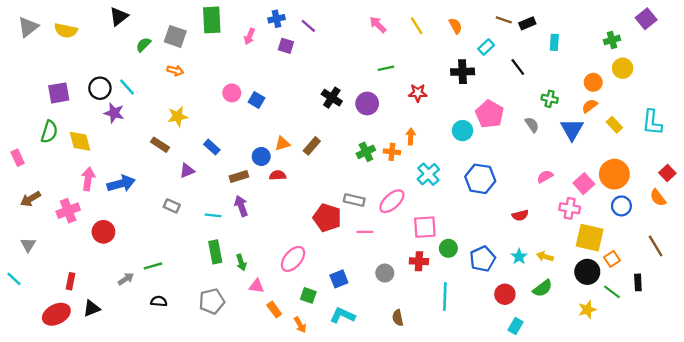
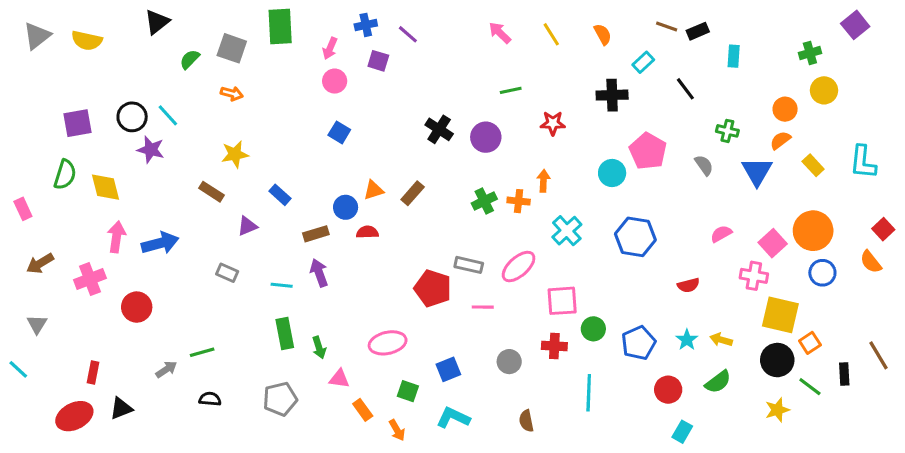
pink circle: (232, 93) -> (335, 81), moved
brown line: (656, 246) -> (879, 355), moved
pink ellipse: (293, 259) -> (388, 343), turned 36

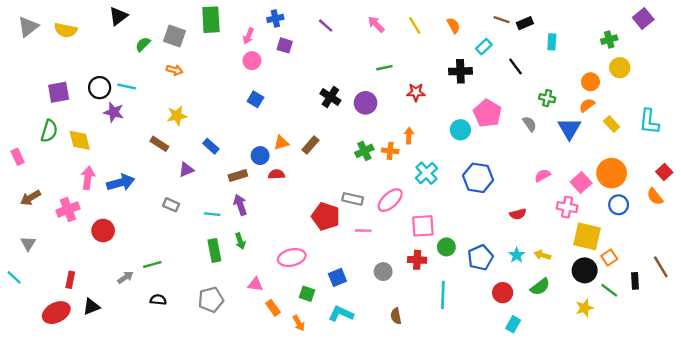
purple line: (408, 34) -> (326, 26), moved
cyan line: (168, 115) -> (127, 86), turned -36
green arrow: (319, 348) -> (240, 241), moved

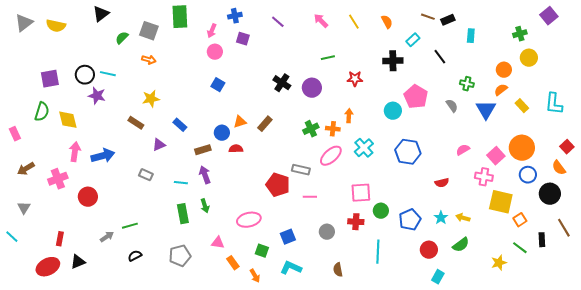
pink ellipse: (390, 200) -> (331, 156), moved
black circle: (585, 270) -> (550, 194), moved
black semicircle: (158, 300) -> (135, 256), turned -32

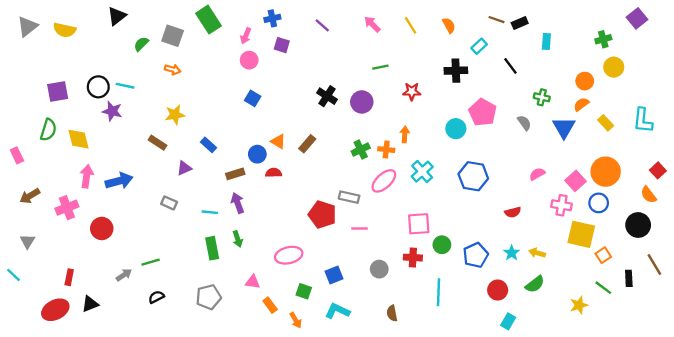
green rectangle: (180, 17) -> (209, 20), turned -30
orange triangle: (240, 122) -> (278, 141), turned 48
blue circle: (528, 175) -> (599, 203), moved

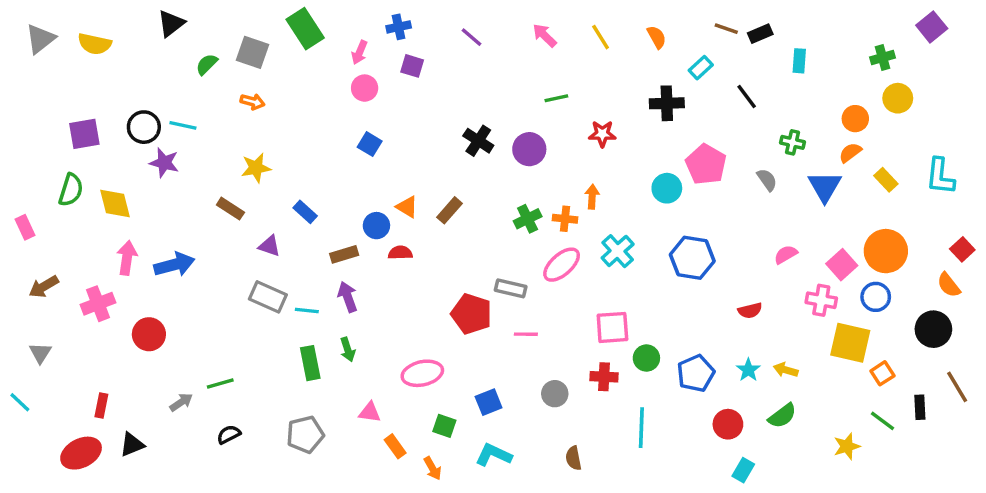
purple triangle: (184, 168) -> (269, 246), turned 42
gray rectangle: (169, 203) -> (268, 297), moved, size x1.5

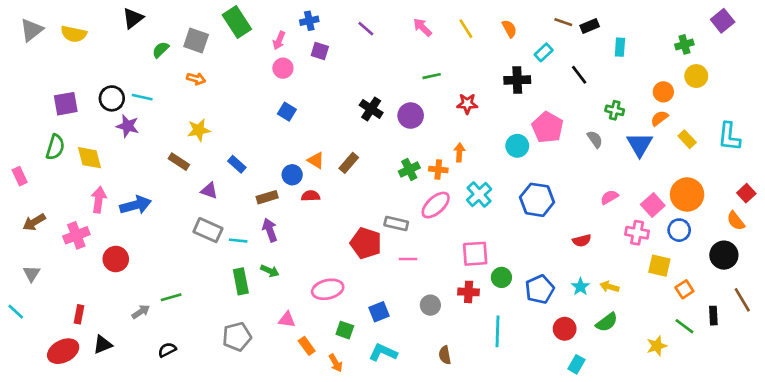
yellow square: (850, 343) -> (659, 266), size x0.7
green arrow: (348, 350) -> (270, 271), turned -48
black semicircle: (229, 434) -> (167, 350), moved

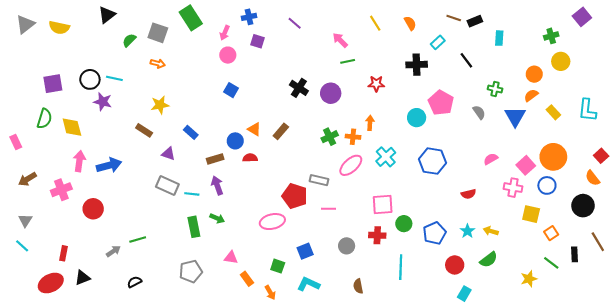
pink arrow: (422, 27) -> (340, 40), moved
pink ellipse: (328, 289) -> (272, 222), moved
cyan line: (16, 312) -> (22, 246), moved

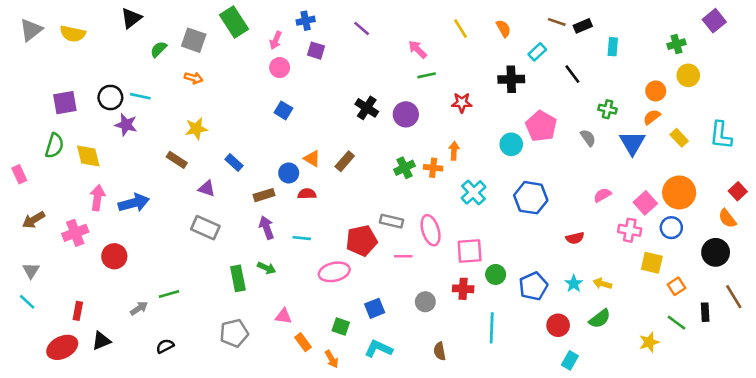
pink ellipse: (351, 165) -> (431, 230), moved, turned -65
cyan line: (192, 194) -> (302, 238), moved
red pentagon: (295, 196) -> (362, 241), turned -30

